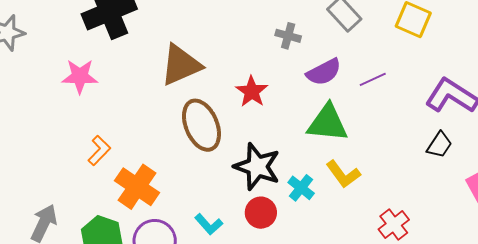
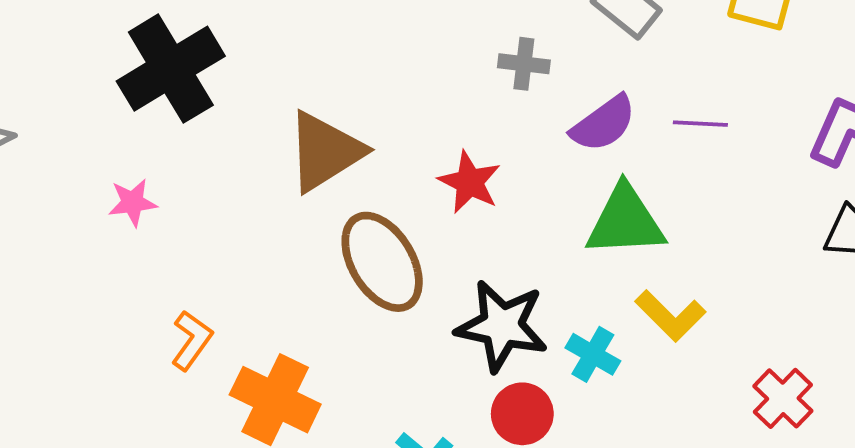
pink star: (80, 76) -> (133, 202), size x0.7
purple line: (373, 79) -> (700, 124), turned 36

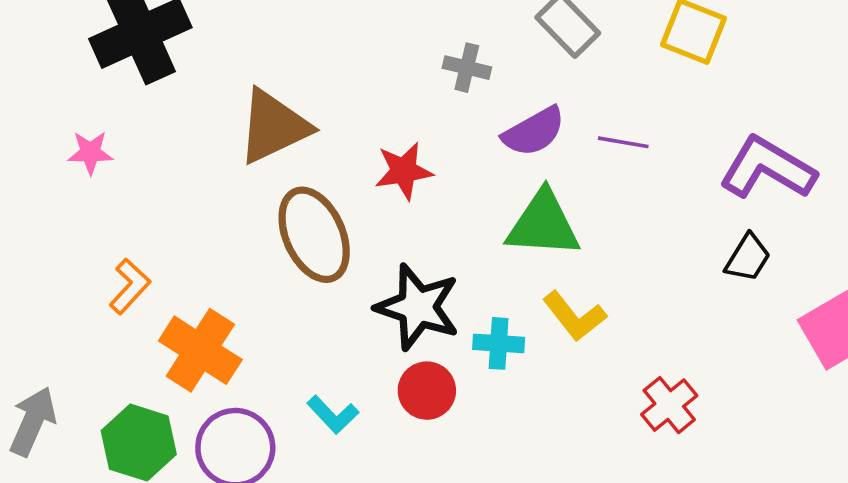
red star: (470, 182) -> (404, 171), turned 30
cyan cross: (593, 354) -> (499, 343), turned -33

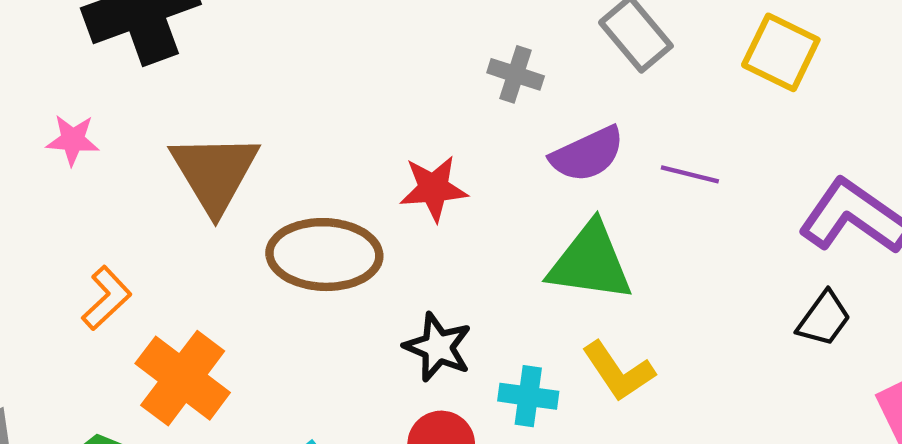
brown triangle: (273, 127) -> (215, 173), moved, turned -40
brown ellipse: (314, 235) -> (324, 255), turned -68
black star: (418, 307) -> (438, 347), size x0.7

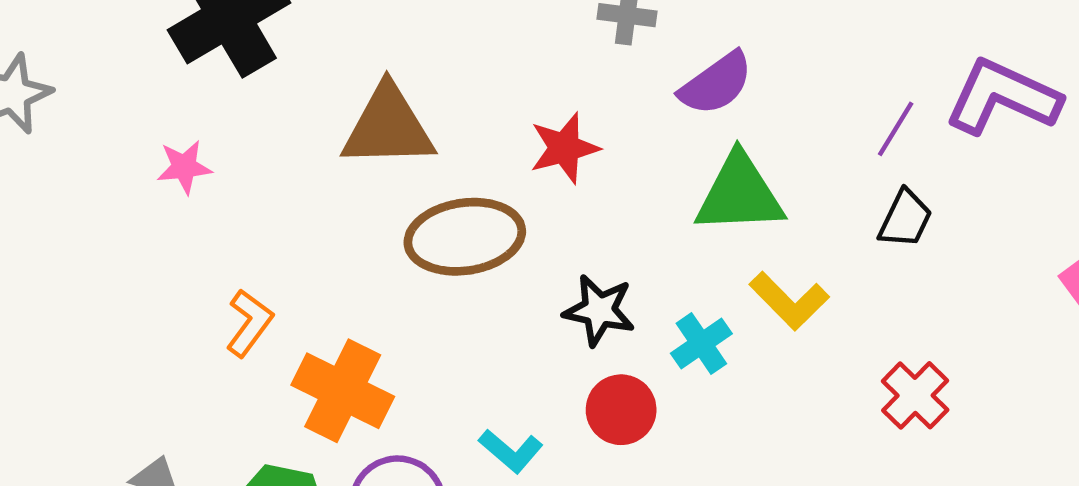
brown triangle: (215, 173) -> (388, 127), moved, turned -50
purple line: (690, 174) -> (896, 129), moved, turned -62
black trapezoid: (824, 319) -> (905, 219), moved
cyan cross: (528, 396) -> (701, 344), turned -32

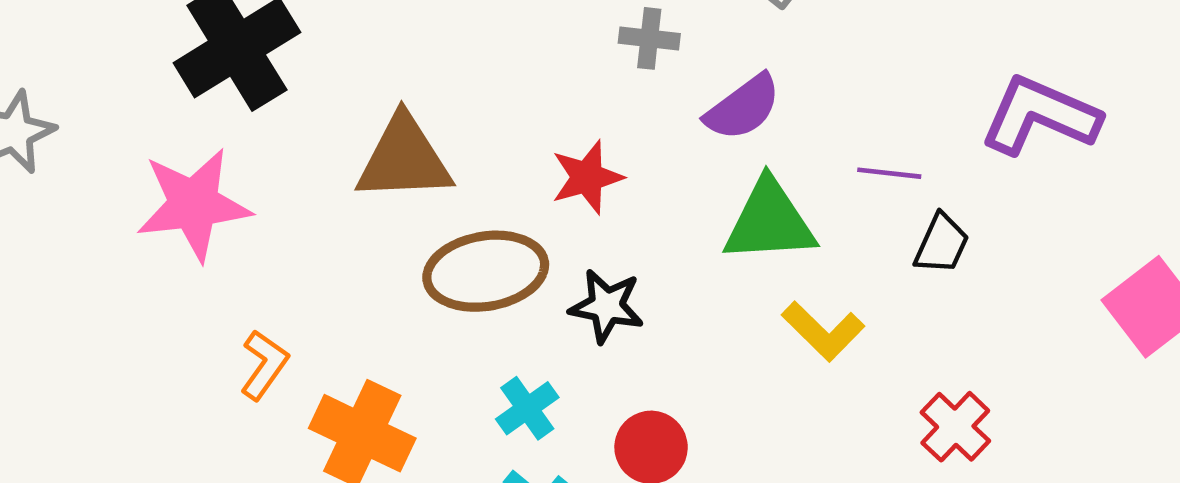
purple line: (896, 129) -> (889, 173), moved, turned 66
pink star: (184, 167) -> (194, 204), size x2.0
black star: (599, 310) -> (607, 306), moved
cyan cross: (701, 344) -> (527, 408), moved

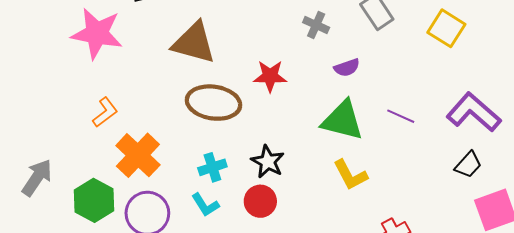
purple semicircle: (743, 107) -> (347, 68), size x0.7
black trapezoid: (942, 244) -> (468, 165), moved
black star: (607, 306) -> (268, 162), moved

